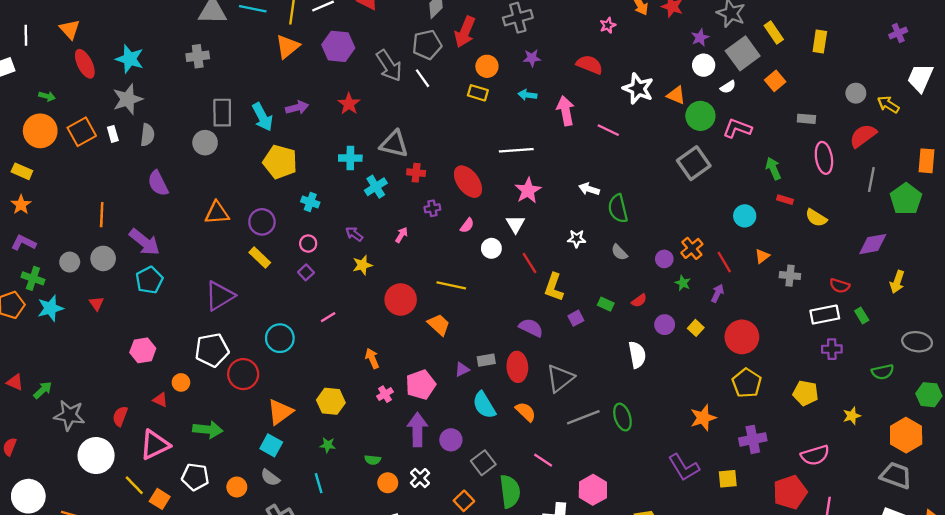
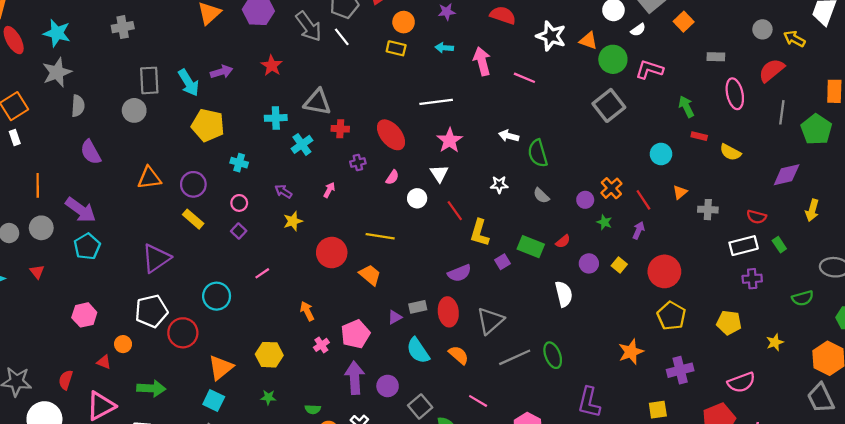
white rectangle: (113, 134) -> (15, 137), moved
green rectangle: (606, 304) -> (531, 247), size x1.6
purple semicircle: (531, 328) -> (459, 273), turned 135
purple L-shape: (684, 467) -> (589, 402), moved, turned 48
gray trapezoid: (896, 476) -> (821, 398), turned -132

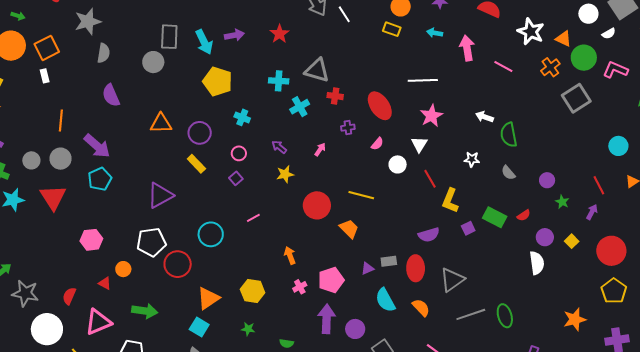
orange cross: (611, 188) -> (550, 67), moved
red triangle: (37, 272) -> (53, 197), size x2.0
white semicircle: (564, 294) -> (537, 263), moved

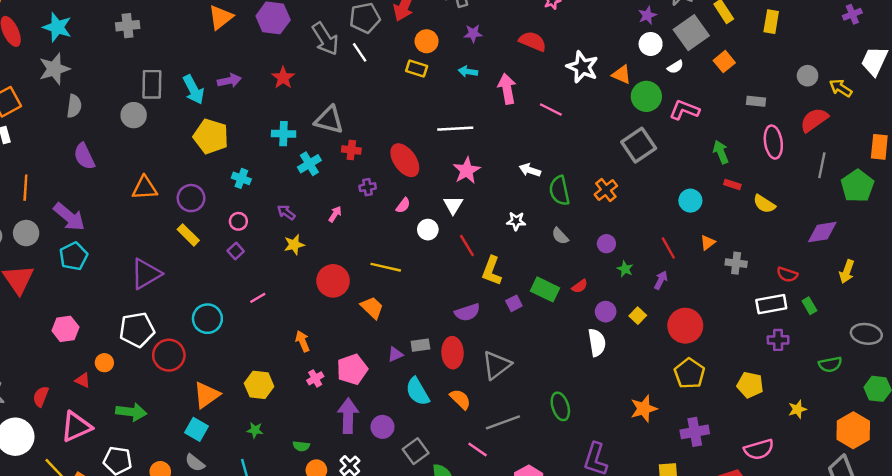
orange cross: (550, 67) -> (606, 190), moved
gray line: (471, 314) -> (503, 422), moved

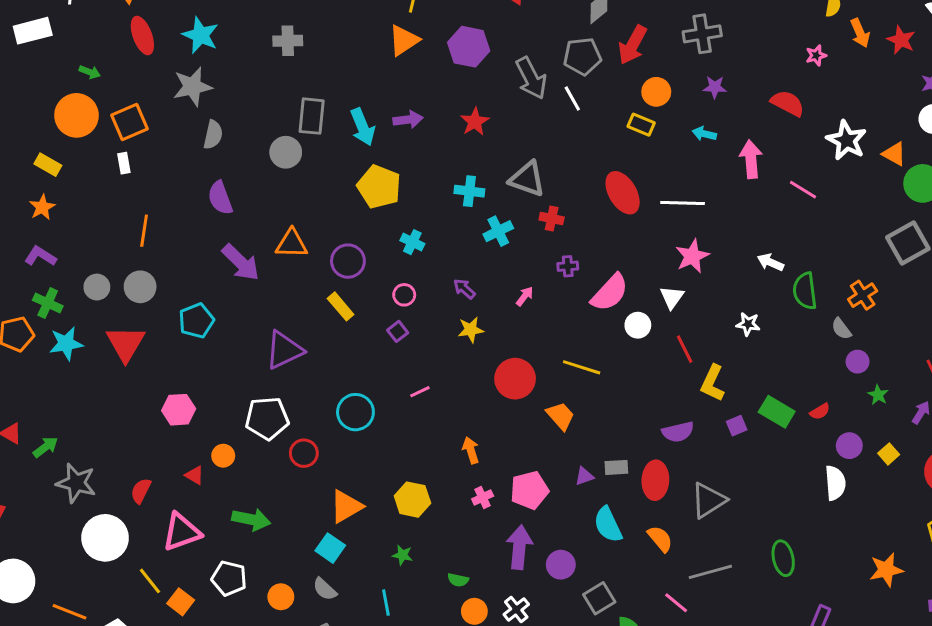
red ellipse: (405, 160) -> (623, 193), moved
pink semicircle: (403, 205) -> (610, 293), size x2.0
purple arrow: (69, 217) -> (241, 262), moved
gray semicircle: (560, 236) -> (841, 329), moved
red circle: (169, 355) -> (304, 453), size x0.7

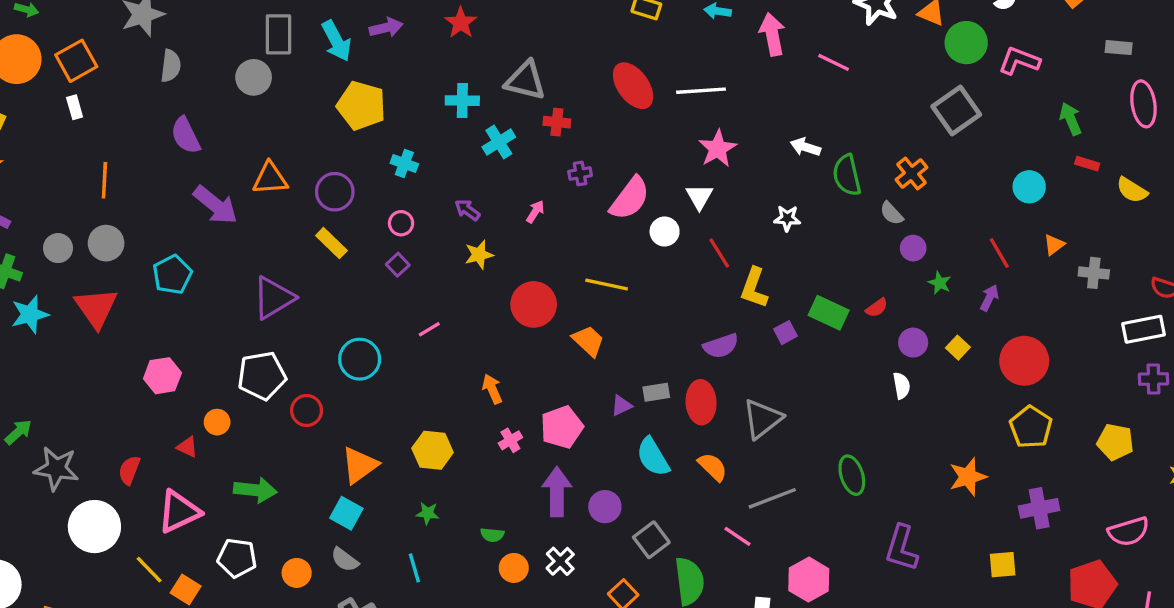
white semicircle: (835, 483) -> (902, 386), size x0.7

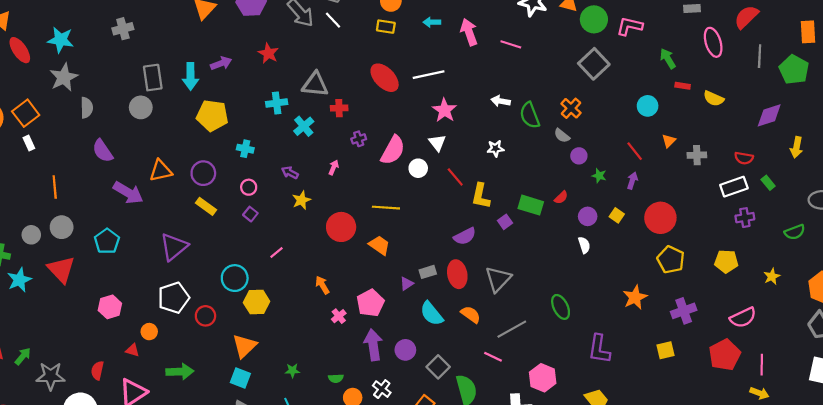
cyan arrow: (336, 41) -> (190, 76), turned 36
yellow hexagon: (433, 450) -> (257, 302), moved

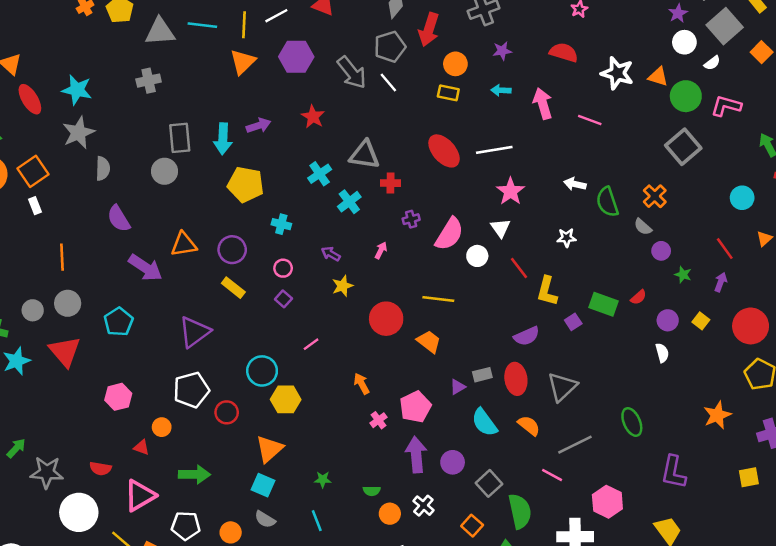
cyan cross: (277, 103) -> (320, 174), turned -30
red semicircle: (97, 370) -> (100, 469), turned -96

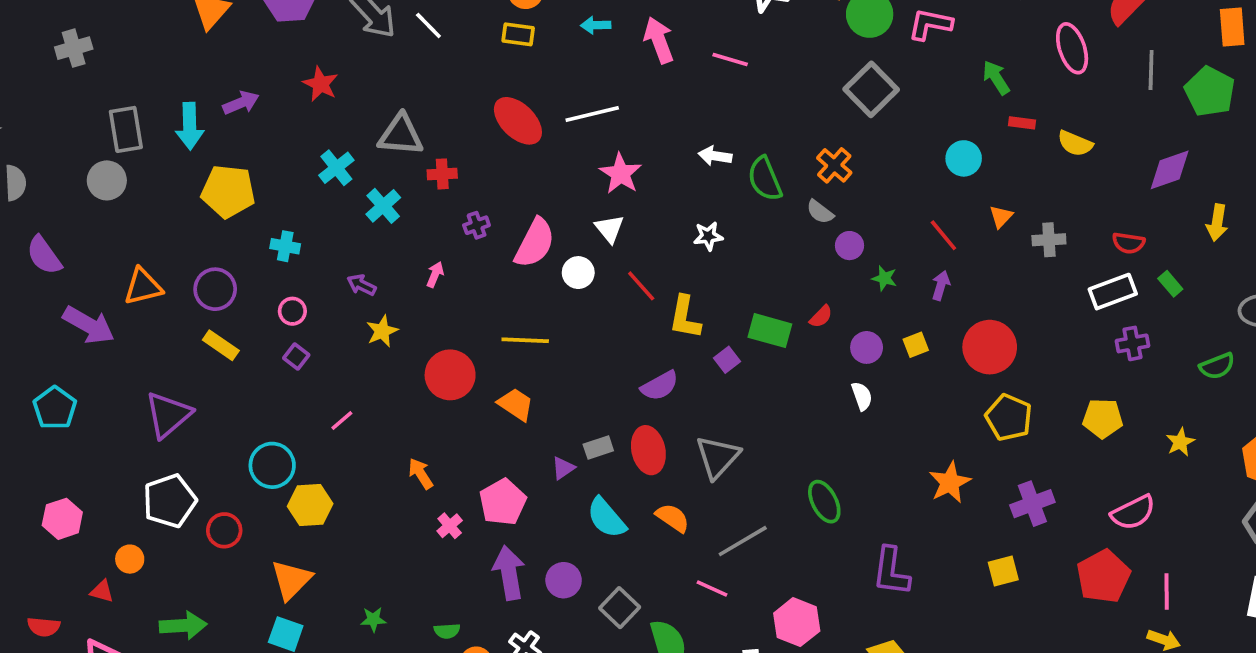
yellow square: (701, 321) -> (916, 345), turned 35

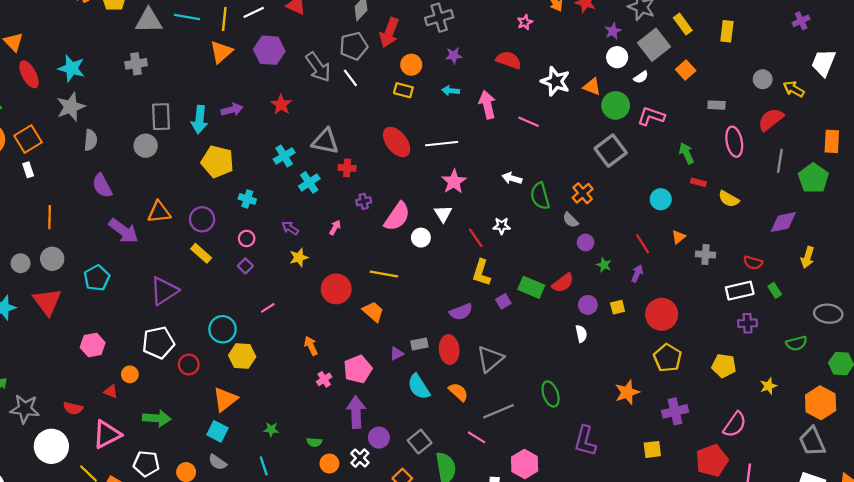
red line: (641, 286) -> (476, 238), moved
red semicircle: (821, 316) -> (563, 283), size x1.5
pink semicircle: (1133, 512) -> (735, 425), turned -36
purple circle: (564, 580) -> (379, 438), moved

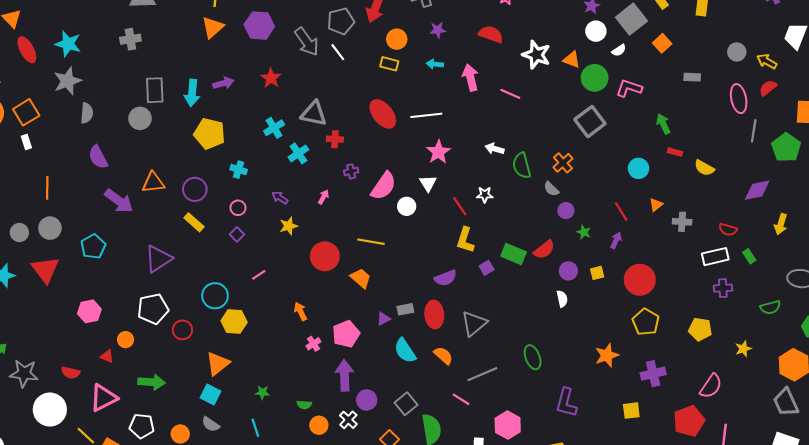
red semicircle: (771, 119) -> (768, 88), moved, size x0.7
pink ellipse: (734, 142) -> (739, 99), moved

